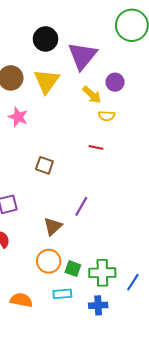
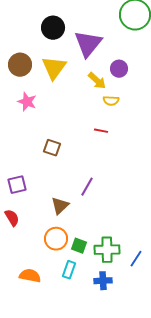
cyan rectangle: (62, 294) -> (69, 270), turned -66

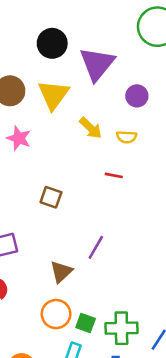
yellow arrow: (97, 81) -> (91, 128), moved

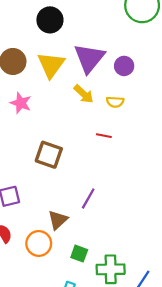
purple triangle: (97, 64) -> (89, 58), moved
brown square: (51, 197) -> (49, 155), size x1.4
orange circle: (56, 314) -> (39, 243), moved
green square: (86, 323) -> (79, 254), moved

